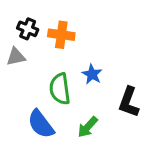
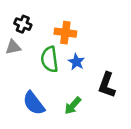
orange cross: (61, 35) -> (65, 33), moved
green semicircle: (60, 89) -> (50, 59), moved

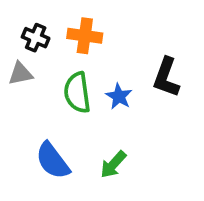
orange cross: (65, 33) -> (85, 36), moved
black L-shape: (107, 85) -> (166, 77), moved

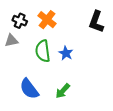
orange cross: (85, 36) -> (47, 20), turned 30
black L-shape: (166, 77) -> (96, 22), moved

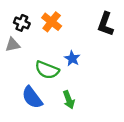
green semicircle: (43, 51) -> (47, 70), moved, turned -60
green arrow: (63, 91) -> (69, 100), turned -63

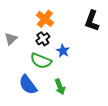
black cross: (22, 23) -> (43, 39), moved, turned 32
gray triangle: (13, 45) -> (11, 39), turned -32

